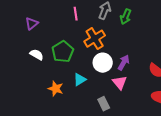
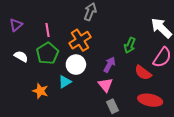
pink line: (76, 14) -> (47, 30), moved
green arrow: (126, 17) -> (130, 45), moved
white circle: (103, 63) -> (76, 65), moved
gray rectangle: (104, 104) -> (113, 106), moved

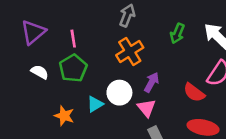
purple triangle: (16, 25) -> (33, 32), size x1.5
orange cross: (80, 40) -> (130, 51), moved
green arrow: (130, 45) -> (177, 33), moved
white circle: (76, 65) -> (119, 93), moved

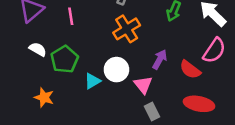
green pentagon: (73, 68) -> (64, 59), moved
purple arrow: (152, 82) -> (160, 59), moved
orange star: (64, 116) -> (44, 97), moved

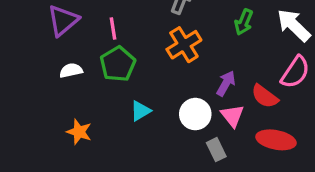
white semicircle: (38, 49) -> (71, 70), turned -42
green pentagon: (64, 59) -> (118, 64), moved
white circle: (116, 70) -> (195, 114), moved
pink triangle: (143, 85) -> (232, 116), moved

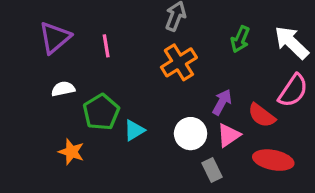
green pentagon: (118, 64) -> (101, 112), moved
pink triangle: (232, 116) -> (229, 135), turned 35

